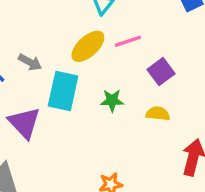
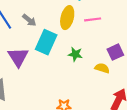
yellow ellipse: (88, 46) -> (67, 18), turned -45
purple square: (161, 72) -> (115, 52), moved

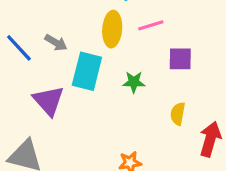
purple square: (115, 52) -> (180, 59), moved, turned 35
yellow semicircle: (102, 68) -> (178, 114), moved, turned -88

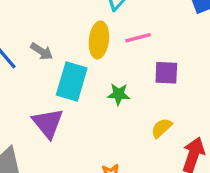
purple triangle: (49, 101) -> (48, 123), moved
yellow semicircle: (178, 114) -> (162, 128), turned 35

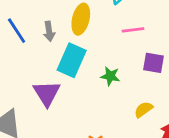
yellow ellipse: (99, 40) -> (81, 19), moved
gray arrow: (42, 51) -> (49, 31), turned 42

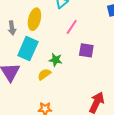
pink line: (133, 30) -> (72, 27), turned -49
yellow semicircle: (144, 110) -> (44, 74), moved

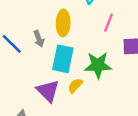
green star: (56, 60) -> (98, 65), size x1.6
yellow semicircle: (44, 74) -> (75, 86), moved

